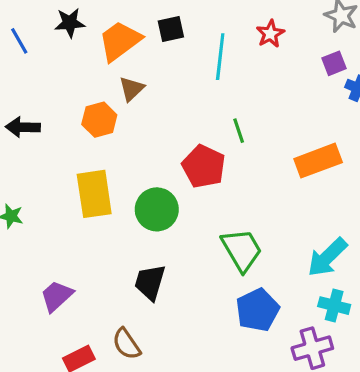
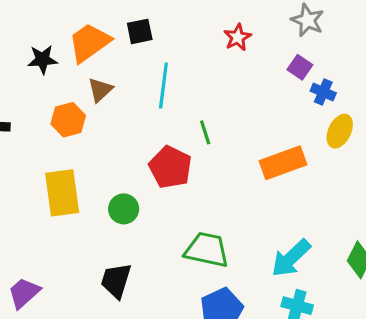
black star: (70, 23) -> (43, 60), moved
cyan line: (220, 57) -> (163, 86), moved
purple square: (334, 63) -> (300, 67), turned -35
green circle: (157, 209) -> (124, 209), size x0.7
green trapezoid: (242, 250) -> (207, 250), turned -48

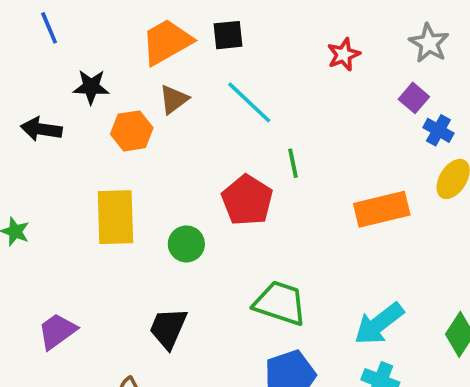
black star: (43, 60) -> (91, 87), moved
cyan line: (163, 86) -> (249, 102), turned -60

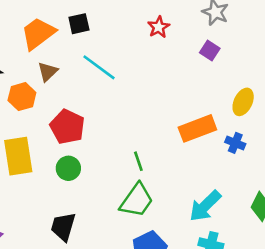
blue cross: (438, 130) -> (235, 143), moved
green line: (293, 163) -> (138, 161), moved
red pentagon: (247, 200) -> (67, 127), moved
green trapezoid: (280, 303) -> (137, 200), turned 114

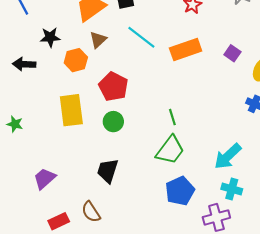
purple square: (210, 50) -> (232, 53), moved
orange rectangle: (197, 128) -> (186, 50), moved

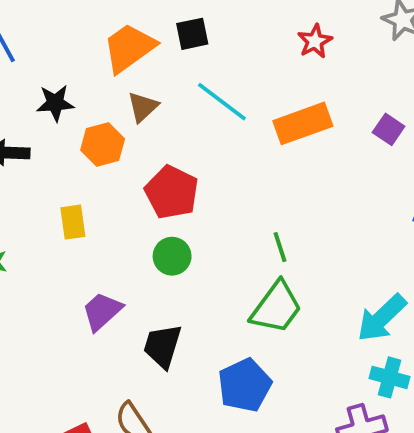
yellow rectangle: (71, 110) -> (73, 222), moved, size x0.6
purple trapezoid: (45, 179) -> (102, 311), moved
blue pentagon: (180, 191) -> (245, 385), moved

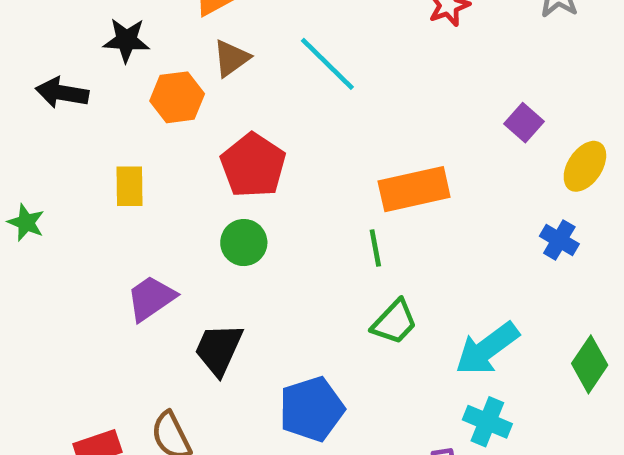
orange rectangle: (303, 123) -> (414, 189), moved
green trapezoid: (276, 307) -> (394, 322), moved, size x0.7

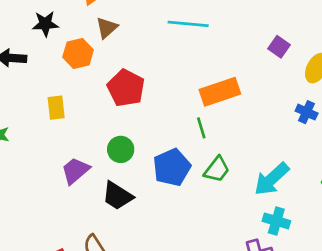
cyan line: (327, 64) -> (188, 24), moved, turned -33
green circle: (244, 243) -> (121, 149), moved
black trapezoid: (219, 349) -> (117, 196), turned -76
blue pentagon: (312, 409) -> (172, 167), moved

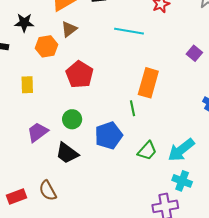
orange rectangle: (220, 92) -> (148, 83), turned -60
green trapezoid: (217, 169) -> (147, 151), moved

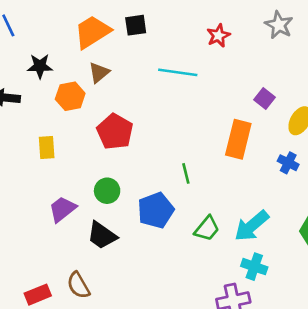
orange rectangle: (148, 83) -> (238, 139), moved

